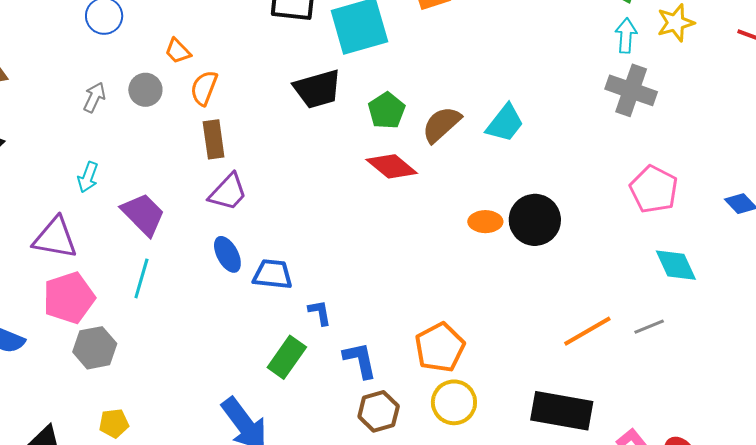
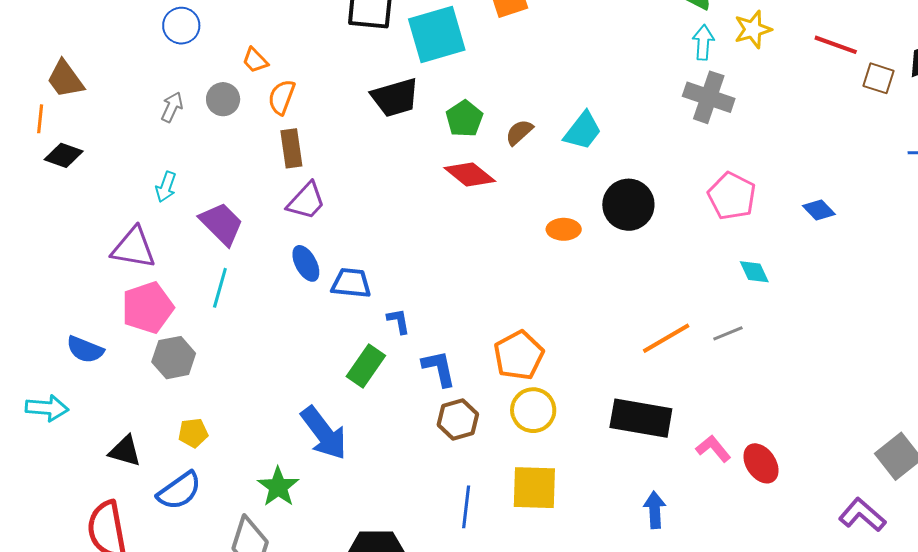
brown semicircle: (441, 124) -> (519, 132), size x0.7
black circle: (535, 220) -> (628, 205), moved
cyan diamond: (676, 265) -> (754, 272), size x0.7

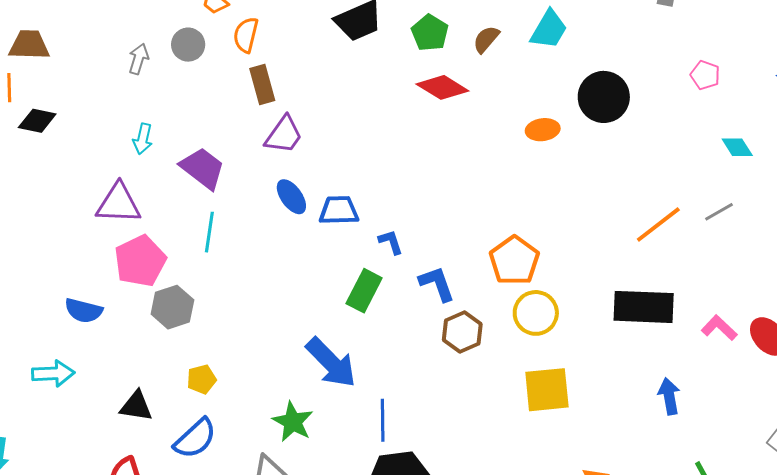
brown trapezoid: (65, 79) -> (29, 45), turned 135
pink pentagon: (732, 196) -> (705, 75), size x0.6
blue line: (466, 507) -> (383, 420), moved

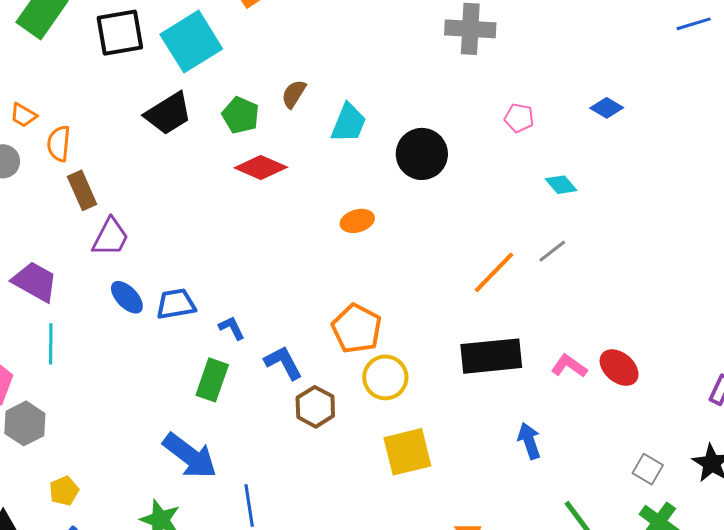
cyan trapezoid: (549, 29) -> (348, 123), moved
brown semicircle: (486, 39) -> (294, 94), moved
orange ellipse: (543, 130) -> (357, 221), moved

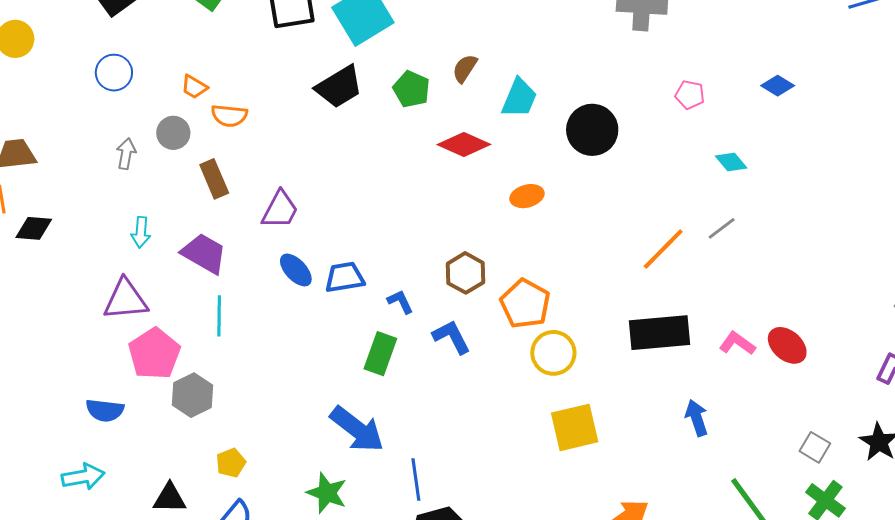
orange semicircle: (59, 144) -> (229, 116), turned -90
red diamond: (261, 168) -> (464, 145), moved
brown rectangle: (82, 190) -> (214, 179), moved
brown hexagon: (315, 407) -> (465, 273), moved

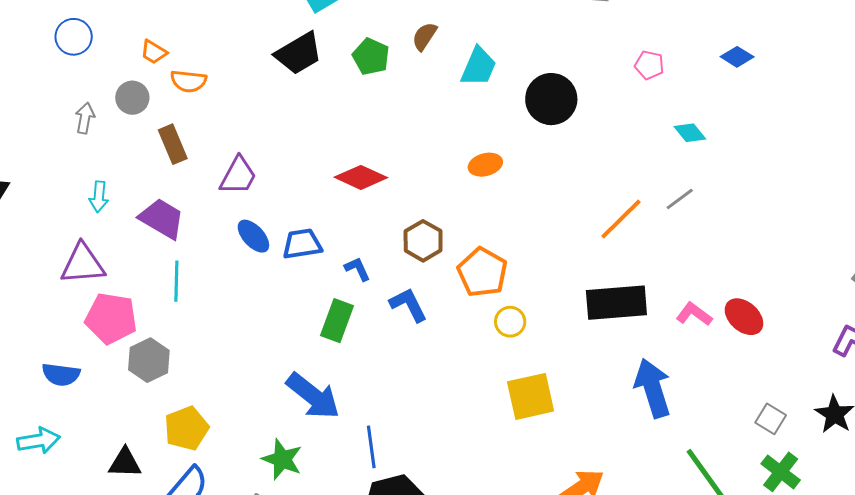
red diamond: (464, 145) -> (361, 177), moved
yellow circle: (553, 353) -> (510, 322), size x0.7
pink pentagon: (154, 354) -> (111, 318), turned -30
blue arrow: (697, 418) -> (653, 388), size x1.6
yellow pentagon: (231, 463) -> (186, 428), size x1.5

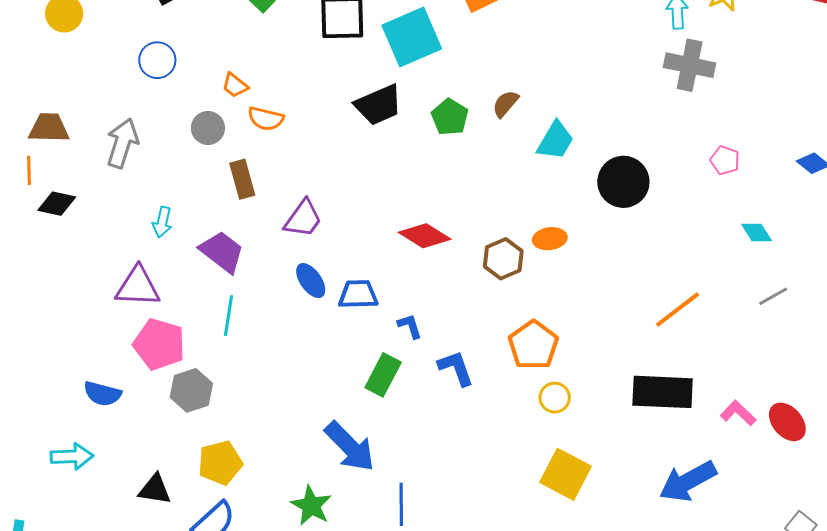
gray arrow: (85, 118) -> (122, 143), moved, size x1.6
gray line: (680, 199) -> (773, 296), moved
brown hexagon: (423, 241) -> (503, 259), moved
blue arrow: (653, 388) -> (688, 481), turned -108
yellow square: (531, 396) -> (566, 474), turned 33

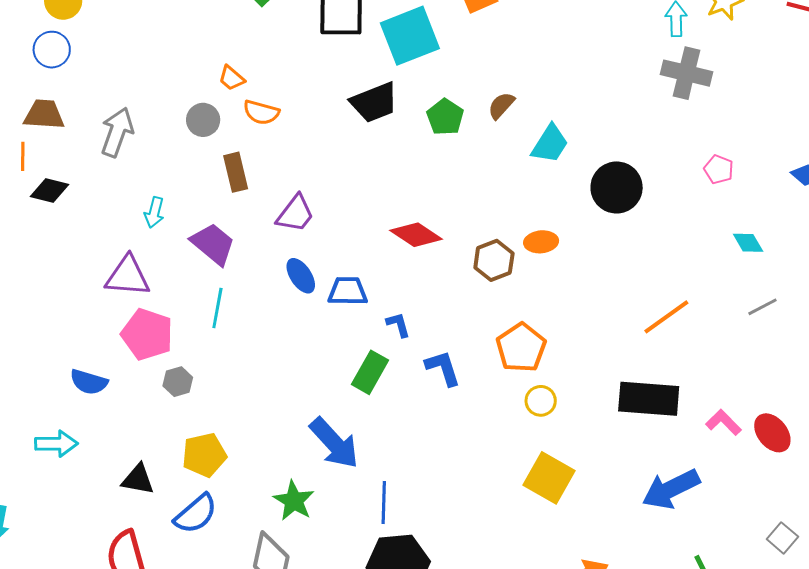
blue circle: (157, 60) -> (52, 50), moved
gray hexagon: (191, 390) -> (178, 382), size x0.7

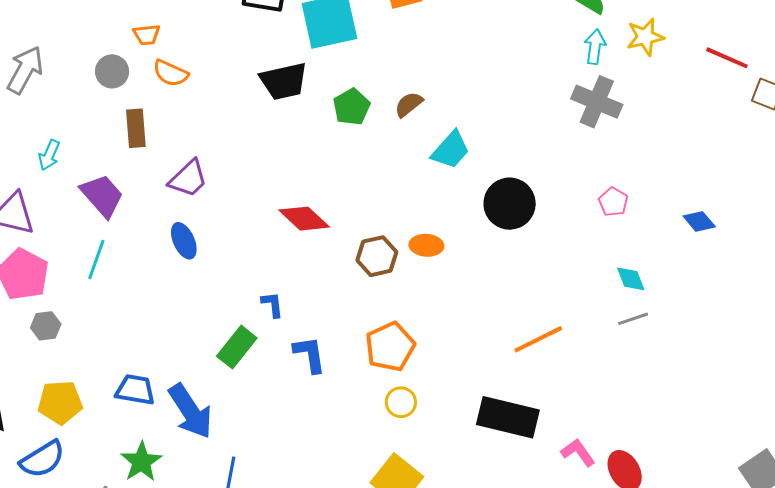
orange trapezoid: (231, 78) -> (147, 35), turned -56
blue trapezoid: (348, 291) -> (135, 390), moved
gray line: (762, 307) -> (633, 319), moved

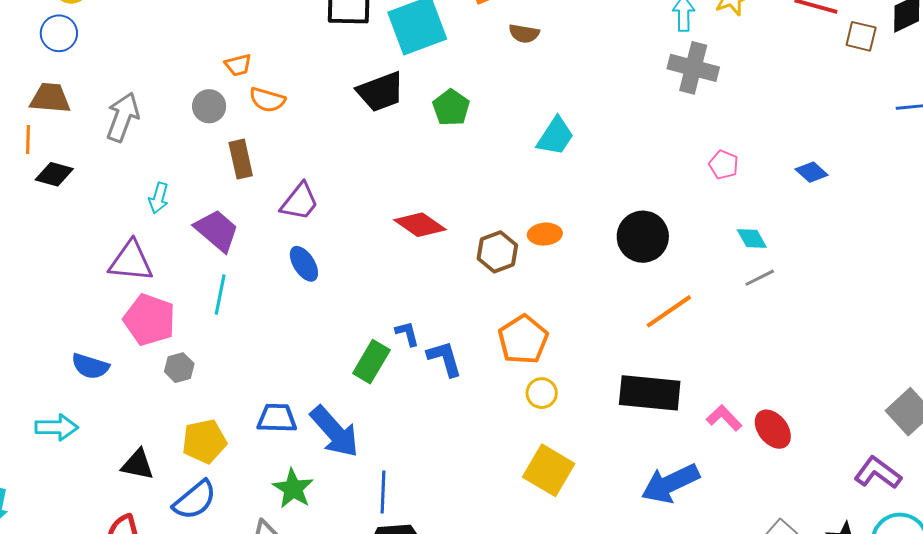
brown semicircle: (409, 104) -> (524, 33), moved, turned -124
black circle: (510, 204) -> (643, 237), moved
blue L-shape: (272, 304) -> (407, 334), moved

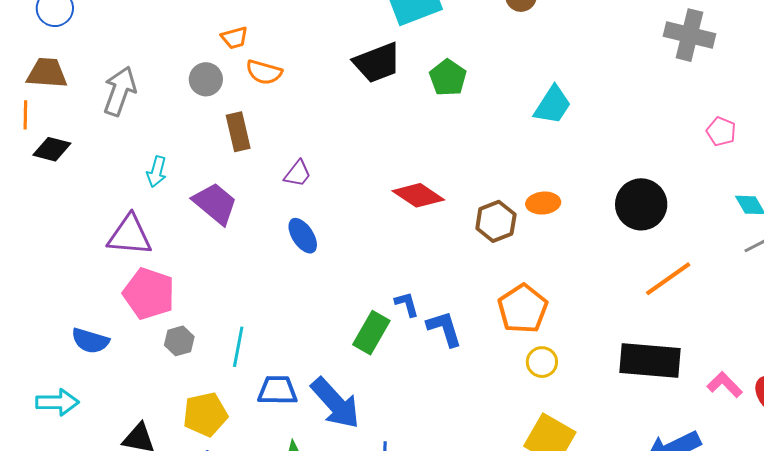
purple trapezoid: (300, 202) -> (298, 174), size x0.7
cyan line: (220, 295) -> (238, 347), moved

